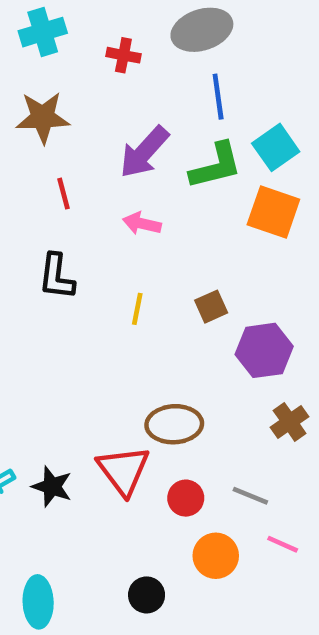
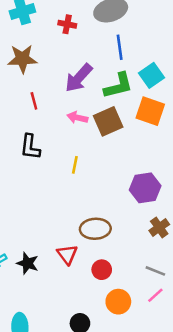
brown square: (211, 307) -> (108, 121), moved, size x1.6
red triangle: (123, 470) -> (67, 254), size x0.7
gray line: (250, 496) -> (155, 271), moved
pink line: (283, 544) -> (155, 295), turned -66

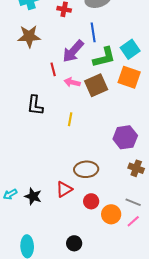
blue line: (120, 47) -> (93, 32), moved
red line: (34, 101) -> (53, 69), moved
brown cross: (159, 227) -> (136, 168), turned -35
red triangle: (67, 254) -> (64, 189), turned 36
orange circle: (118, 302) -> (111, 214), moved

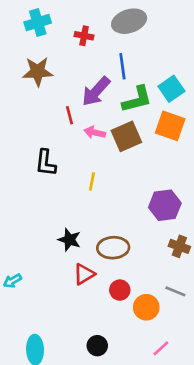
black star: (33, 196) -> (69, 240), moved
pink line: (133, 221) -> (161, 348), moved

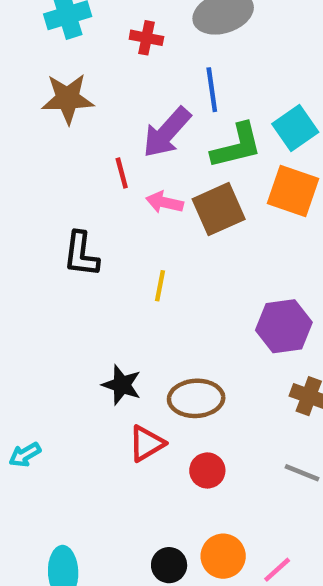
orange circle: (146, 307) -> (223, 556), moved

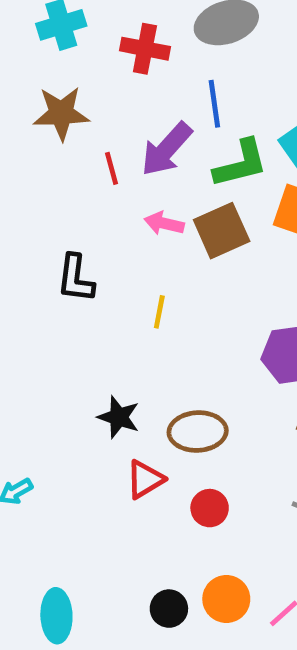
red cross: (146, 38) -> (145, 49), size x1.4
red line: (122, 173) -> (111, 168), moved

